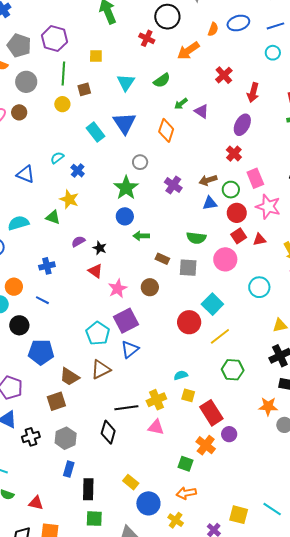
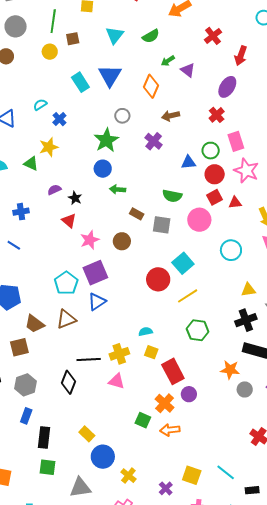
brown arrow: (208, 180) -> (171, 116), moved
yellow star: (69, 199) -> (49, 147), turned 30
orange arrow: (186, 493) -> (170, 430), moved

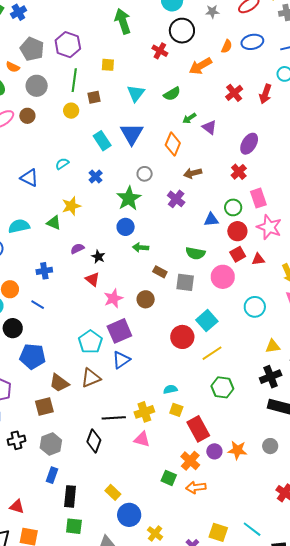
red arrow: (241, 56) -> (265, 94), moved
blue cross: (59, 119) -> (96, 177), moved
orange star: (230, 370) -> (237, 450), moved

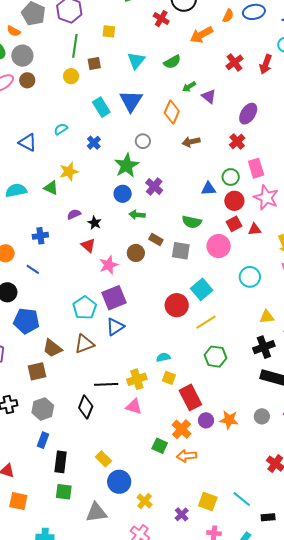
gray circle: (37, 86) -> (22, 56), moved
purple cross: (176, 199) -> (154, 186), moved
brown circle: (146, 299) -> (136, 253), moved

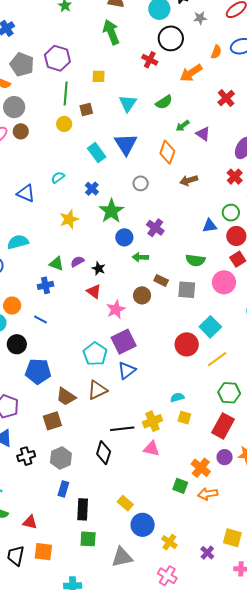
green star: (127, 165) -> (111, 211), moved
green triangle: (51, 188) -> (56, 264), moved
red rectangle: (190, 397) -> (223, 426), moved, turned 60

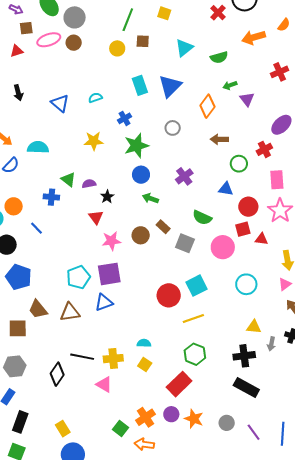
green circle: (231, 213) -> (239, 164), moved
purple cross: (155, 228) -> (184, 176), moved

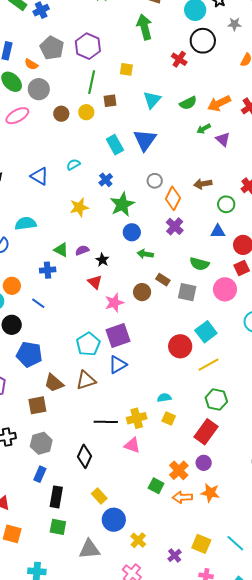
orange arrow: (254, 37) -> (219, 103), moved
brown circle: (74, 43) -> (61, 114), moved
orange diamond: (207, 106) -> (173, 198), moved
black diamond: (57, 374) -> (84, 456), moved
orange star: (194, 419) -> (210, 493), moved

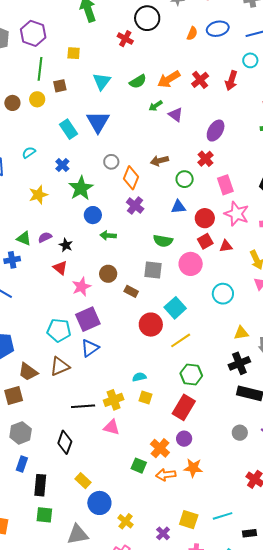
brown rectangle: (163, 280) -> (131, 291), moved
cyan pentagon: (88, 344) -> (59, 330), turned -30
cyan line: (235, 543) -> (223, 516), turned -54

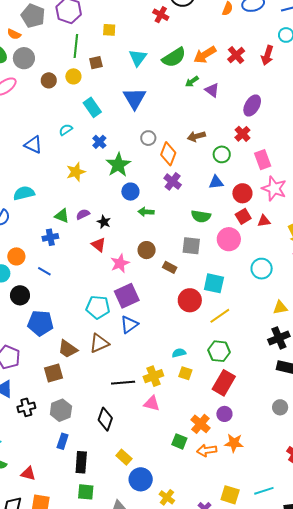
green semicircle: (138, 82) -> (174, 57), size x1.4
cyan rectangle: (69, 129) -> (92, 107), moved
cyan square: (175, 308) -> (214, 283), turned -35
green hexagon: (191, 374) -> (219, 351), moved

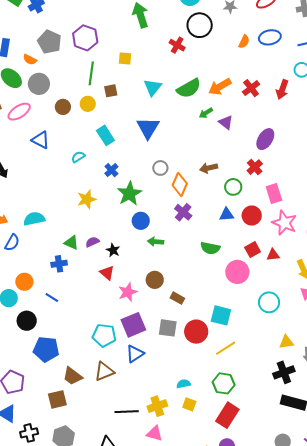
blue triangle: (33, 145) -> (41, 140), moved
red circle: (242, 193) -> (252, 216), moved
gray square: (191, 246) -> (168, 328), moved

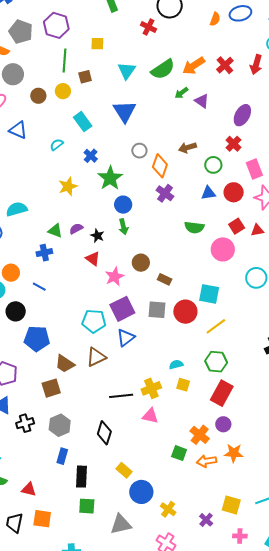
green arrow: (156, 242) -> (123, 227), moved, turned -105

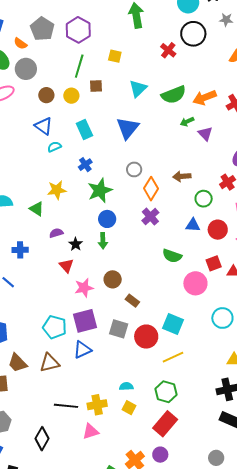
blue triangle: (18, 130) -> (44, 126), moved
green triangle: (55, 231) -> (37, 209), moved
pink triangle: (150, 416) -> (91, 431), turned -42

